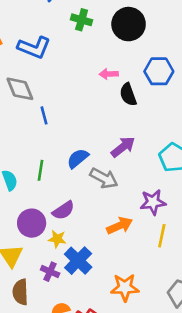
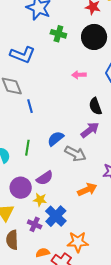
black semicircle: (128, 95) -> (95, 106), moved
orange star: (125, 287) -> (78, 242), moved

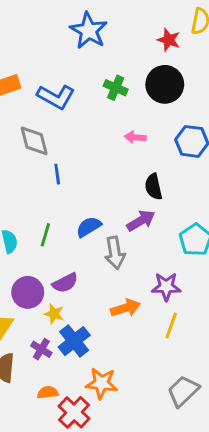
green cross: (58, 34) -> (116, 88), moved
gray arrow: (75, 154) -> (115, 253), turned 45

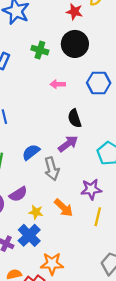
orange arrow: (126, 308) -> (64, 208), turned 66
yellow star: (54, 314) -> (36, 212), moved

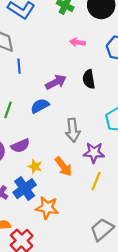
purple arrow: (68, 144) -> (56, 82), moved
gray arrow: (52, 169) -> (73, 130), moved
orange star: (52, 264) -> (47, 208), moved

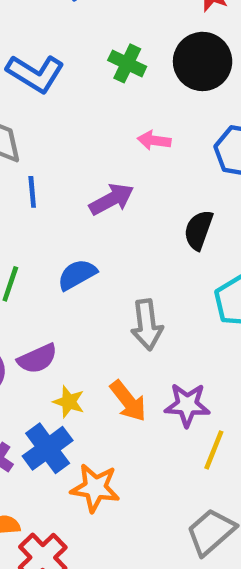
black semicircle: (89, 79) -> (199, 230), moved, turned 30
purple arrow: (56, 82) -> (112, 199), moved
purple star: (94, 153) -> (187, 405), moved
yellow line: (96, 181) -> (214, 450), moved

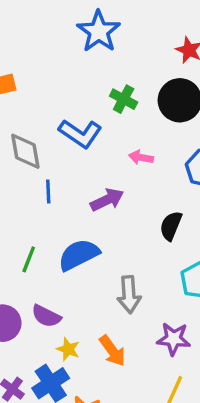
blue L-shape: (35, 73) -> (80, 134), moved
blue semicircle: (77, 275) -> (79, 255), size x1.4
purple semicircle: (37, 359) -> (46, 316), turned 48
purple star: (187, 405) -> (174, 339), moved

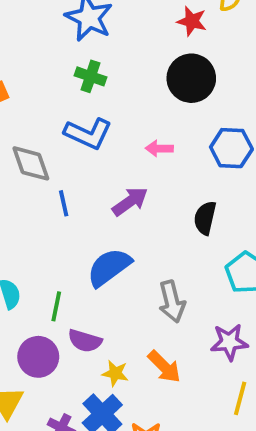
green cross: (124, 99) -> (90, 76), moved
green line: (29, 259) -> (56, 306), moved

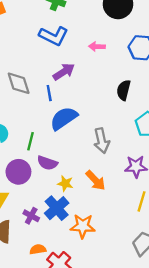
gray diamond: (31, 163) -> (19, 83), moved
purple arrow: (130, 201) -> (64, 72), moved
blue line: (64, 203) -> (49, 93), moved

